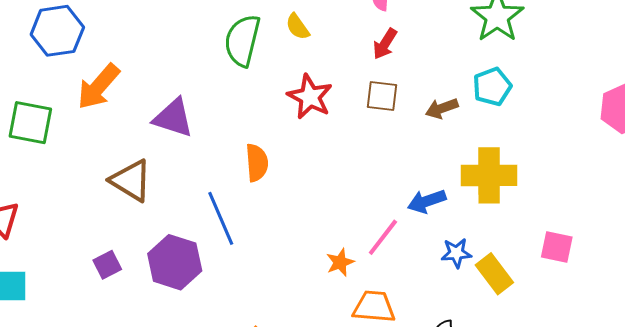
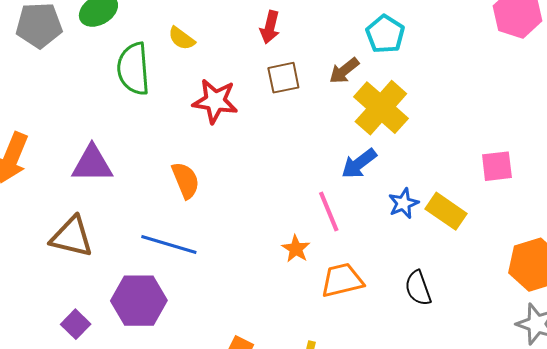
yellow cross: (489, 175) -> (381, 108), moved, turned -30
blue line: (221, 218) -> (169, 244), turned -32
pink line: (383, 237) -> (329, 211), turned -42

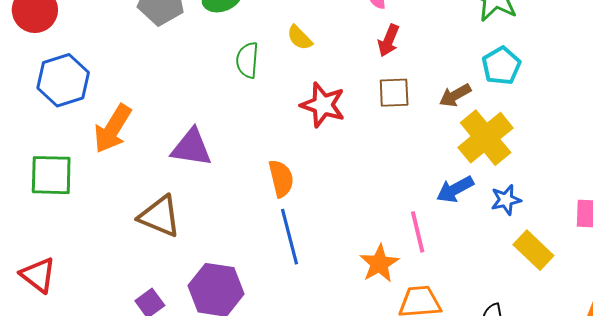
green semicircle: (134, 69) -> (247, 60), size x0.7
blue star: (403, 203) -> (506, 200), moved
blue line: (169, 244) -> (290, 237), moved, turned 50
orange star: (296, 249) -> (379, 264), size x1.4

